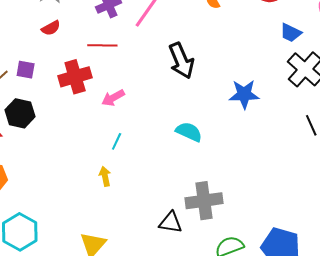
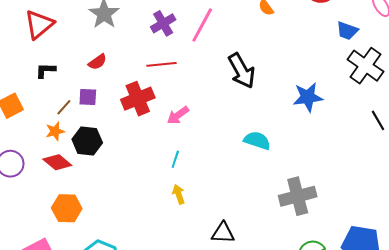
red semicircle: (51, 28) -> (97, 62), moved
cyan line: (117, 141) -> (175, 159), moved
gray cross: (204, 201) -> (298, 196), moved
black triangle: (171, 222) -> (223, 233), moved

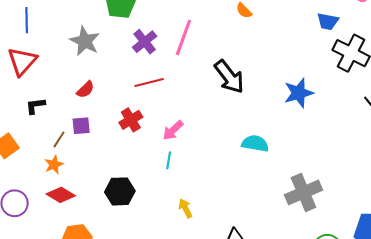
red cross: (138, 99) -> (131, 120), size x0.7
black hexagon: (87, 141) -> (120, 191), moved
cyan line: (175, 159) -> (169, 160), moved

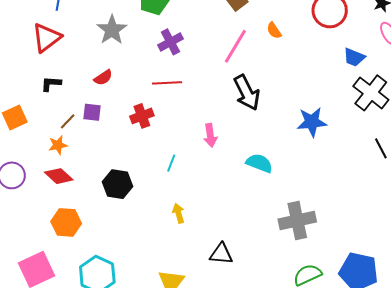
pink line: (183, 37) -> (235, 46), moved
pink arrow: (173, 130) -> (210, 135), moved, turned -65

